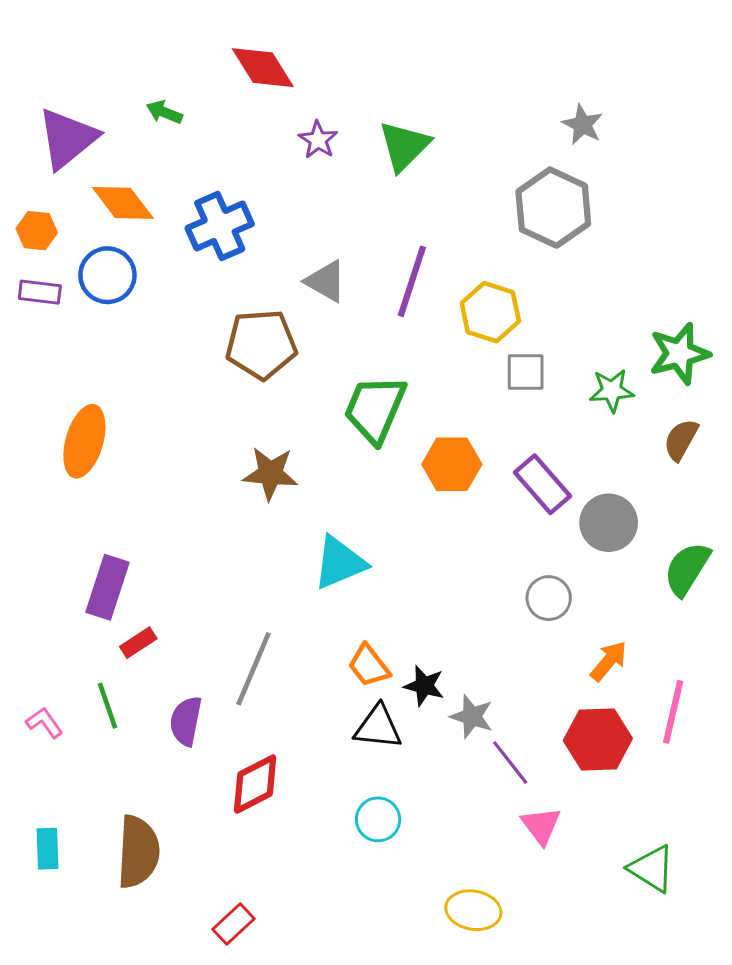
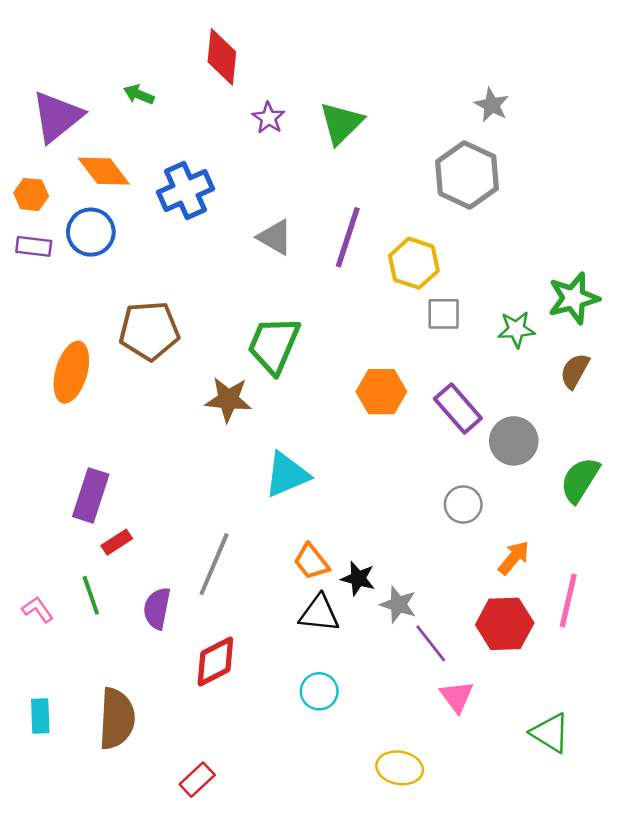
red diamond: (263, 68) -> (222, 57), turned 38
brown pentagon: (261, 344) -> (149, 331), moved
green trapezoid: (375, 409) -> (274, 345), moved

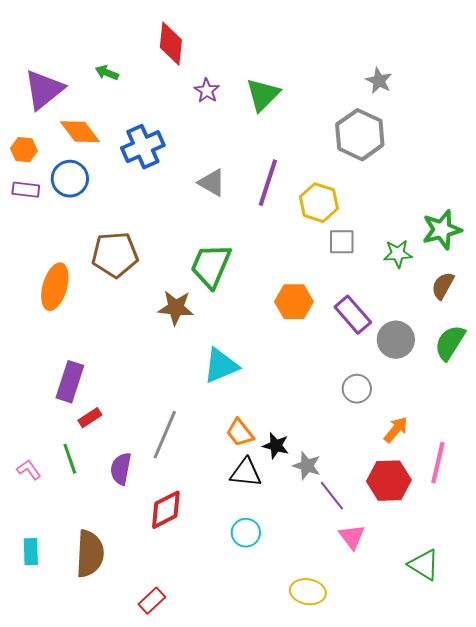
green semicircle: (580, 480) -> (450, 343), moved

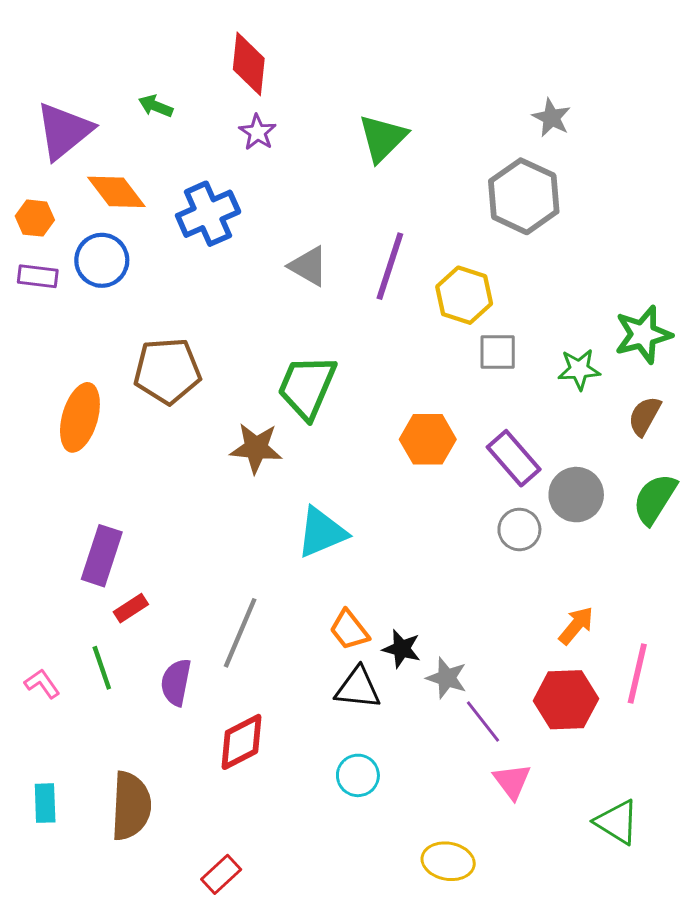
purple star: (207, 91) -> (257, 132), moved
gray circle: (357, 389) -> (519, 529), moved

